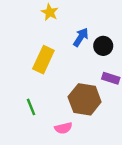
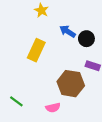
blue arrow: (81, 37) -> (68, 31), turned -91
green line: (31, 107) -> (16, 101), moved, turned -32

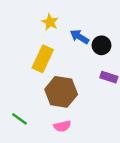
yellow star: (41, 10) -> (50, 22), moved
brown hexagon: (71, 84) -> (61, 92), moved

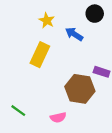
black circle: (102, 45) -> (95, 14), moved
brown hexagon: (61, 92) -> (80, 89), moved

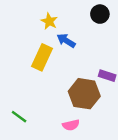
blue arrow: (74, 34) -> (66, 41), moved
pink semicircle: (58, 117) -> (71, 125), moved

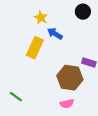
pink semicircle: (71, 125) -> (67, 104), moved

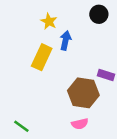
blue arrow: (55, 34) -> (66, 40), turned 70
green line: (16, 97) -> (21, 126), moved

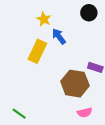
blue arrow: (66, 40) -> (59, 36), turned -49
pink semicircle: (80, 124) -> (85, 113), moved

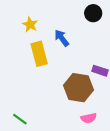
yellow star: (44, 19) -> (30, 24), moved
yellow rectangle: (37, 51) -> (39, 54), turned -40

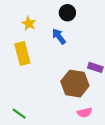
black circle: (93, 13) -> (67, 13), moved
yellow rectangle: (39, 54) -> (22, 54), moved

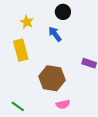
brown hexagon: (75, 84) -> (52, 78), moved
pink semicircle: (85, 113) -> (63, 104), moved

